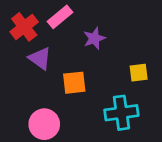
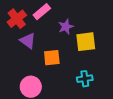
yellow square: (139, 73) -> (86, 42), moved, size x1.5
cyan cross: (121, 113) -> (85, 79), size x0.7

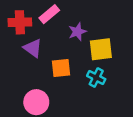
red cross: (17, 19) -> (20, 22), turned 36
cyan cross: (85, 79) -> (96, 77), moved, turned 35

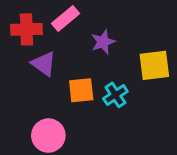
yellow square: (101, 49) -> (154, 65), moved
cyan cross: (96, 77) -> (115, 95), moved, turned 30

